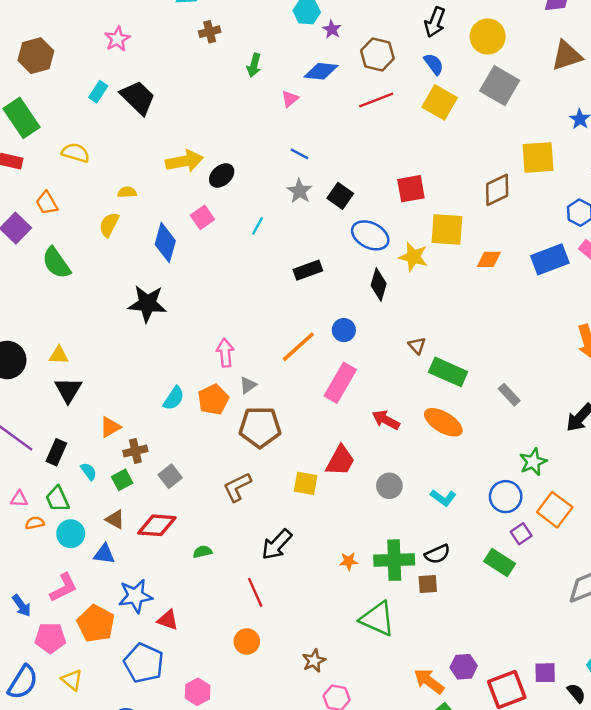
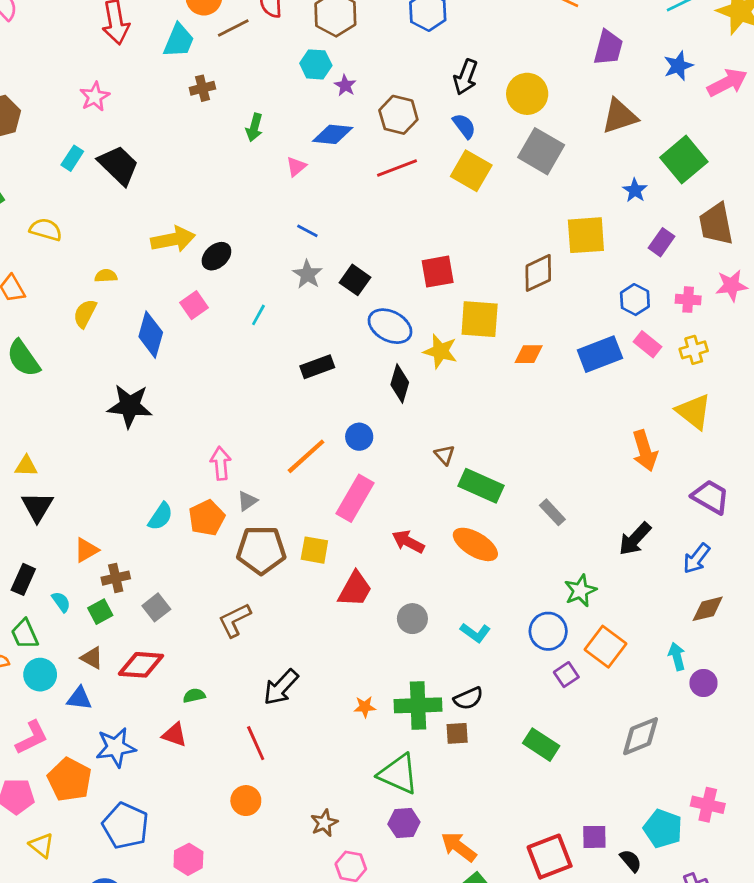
yellow square: (306, 483) -> (314, 550), moved
green rectangle: (500, 562) -> (541, 745), moved
red triangle: (168, 620) -> (174, 735), moved
purple hexagon: (464, 667) -> (404, 823), moved

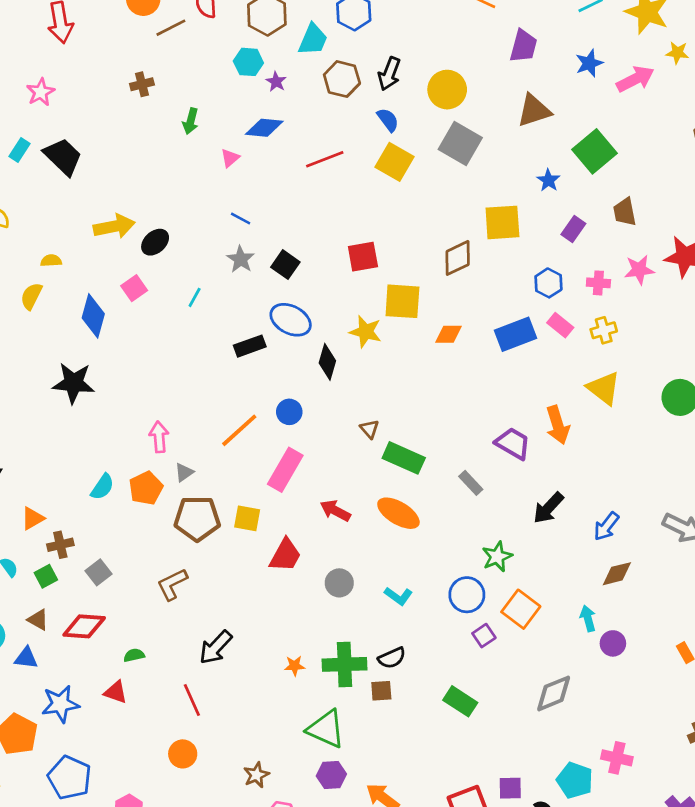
cyan trapezoid: (179, 41) -> (313, 40), moved
brown hexagon: (398, 115) -> (342, 79), moved
brown trapezoid: (716, 224) -> (625, 212), size x0.7
blue ellipse: (390, 326) -> (291, 320), moved
purple trapezoid: (710, 497) -> (513, 443), moved

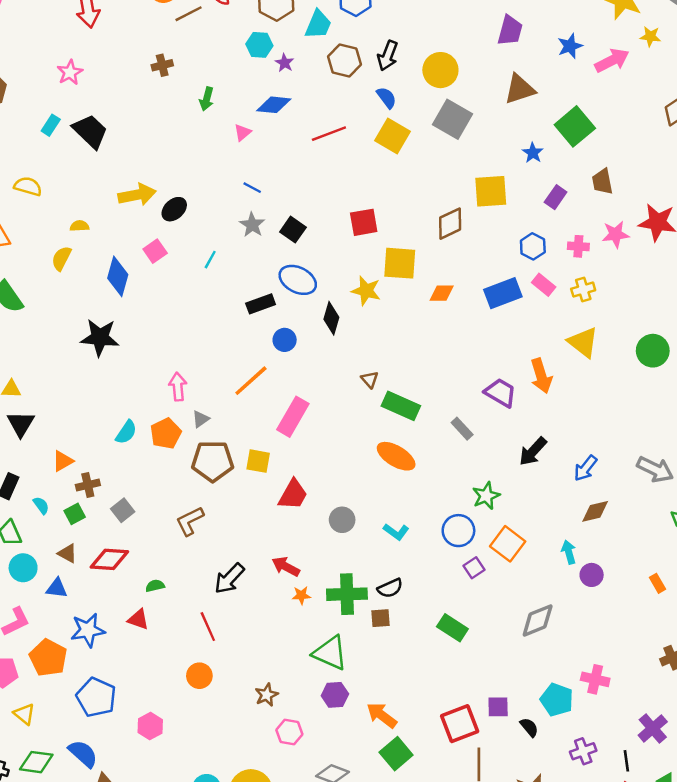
blue circle: (289, 412) -> (285, 340), moved
red arrow: (335, 511) -> (286, 567), moved

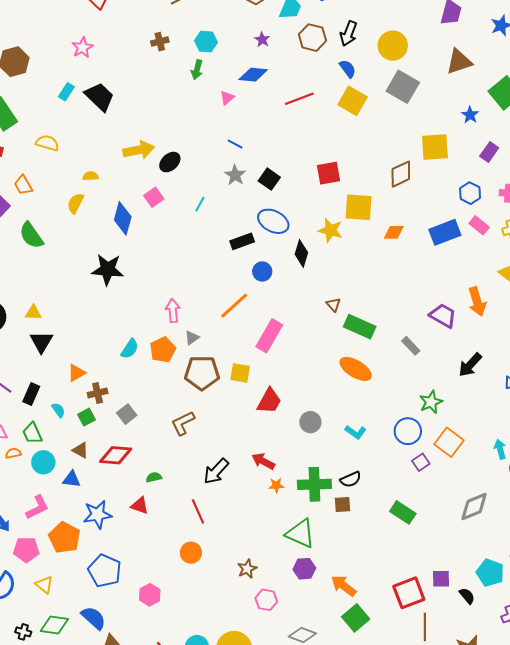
cyan hexagon: (259, 45) -> (206, 42), moved

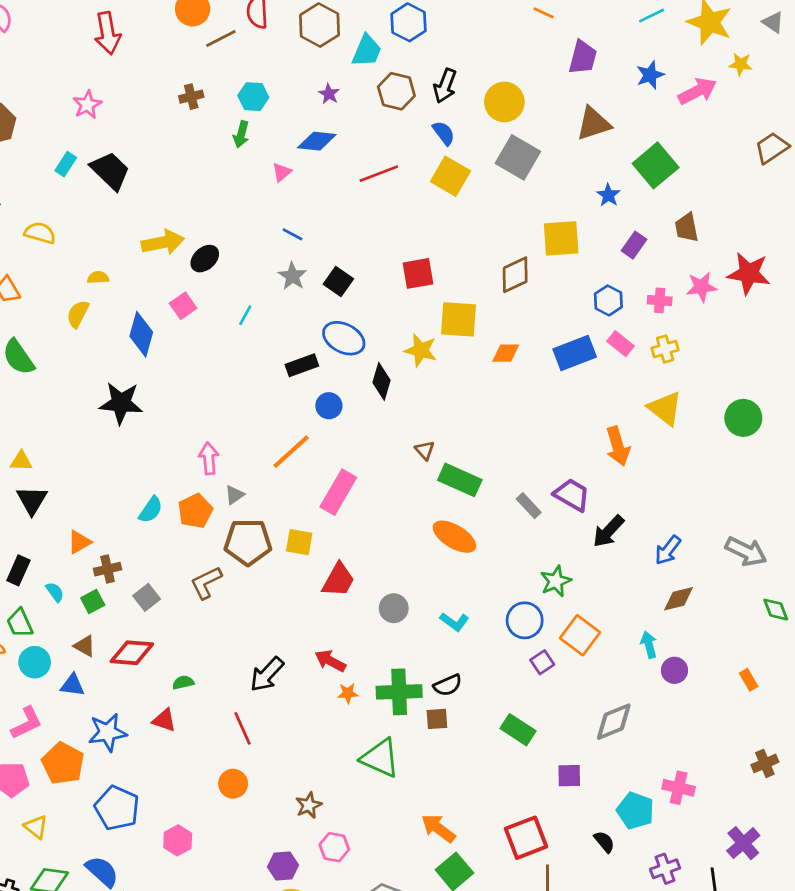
purple trapezoid: (443, 316) -> (572, 495), moved
brown L-shape: (183, 423) -> (206, 583), moved
purple hexagon: (304, 569) -> (283, 866), moved
purple square: (441, 579) -> (569, 776), moved

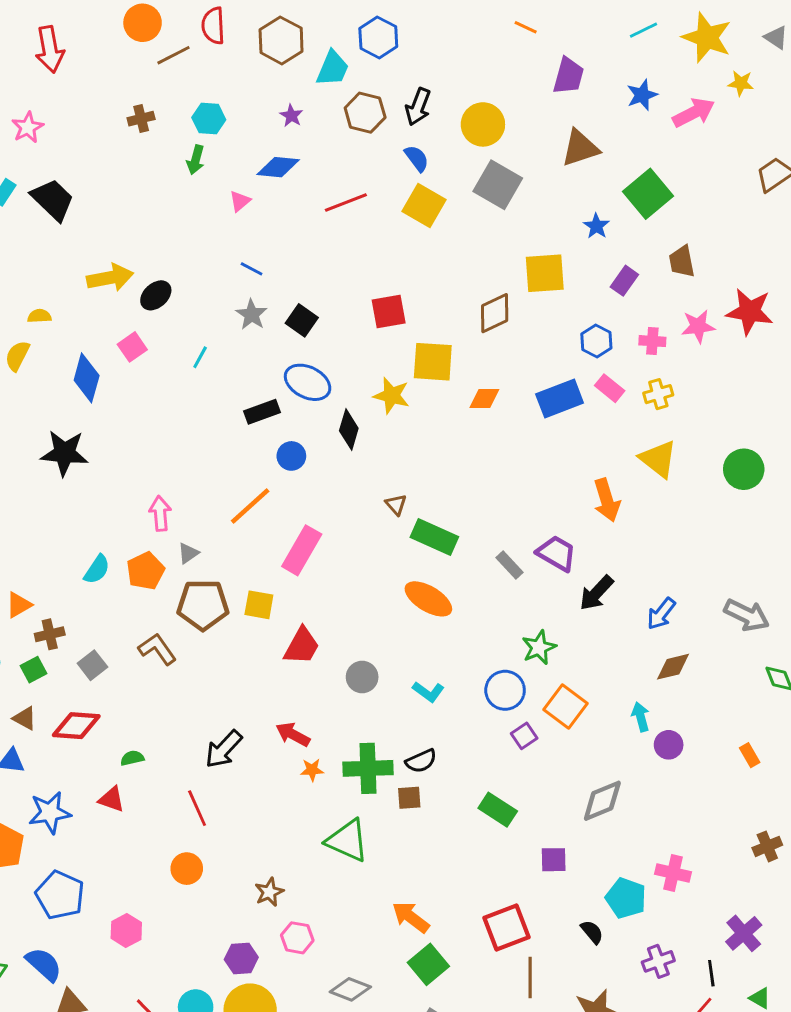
brown L-shape: (206, 583) -> (157, 649), turned 81

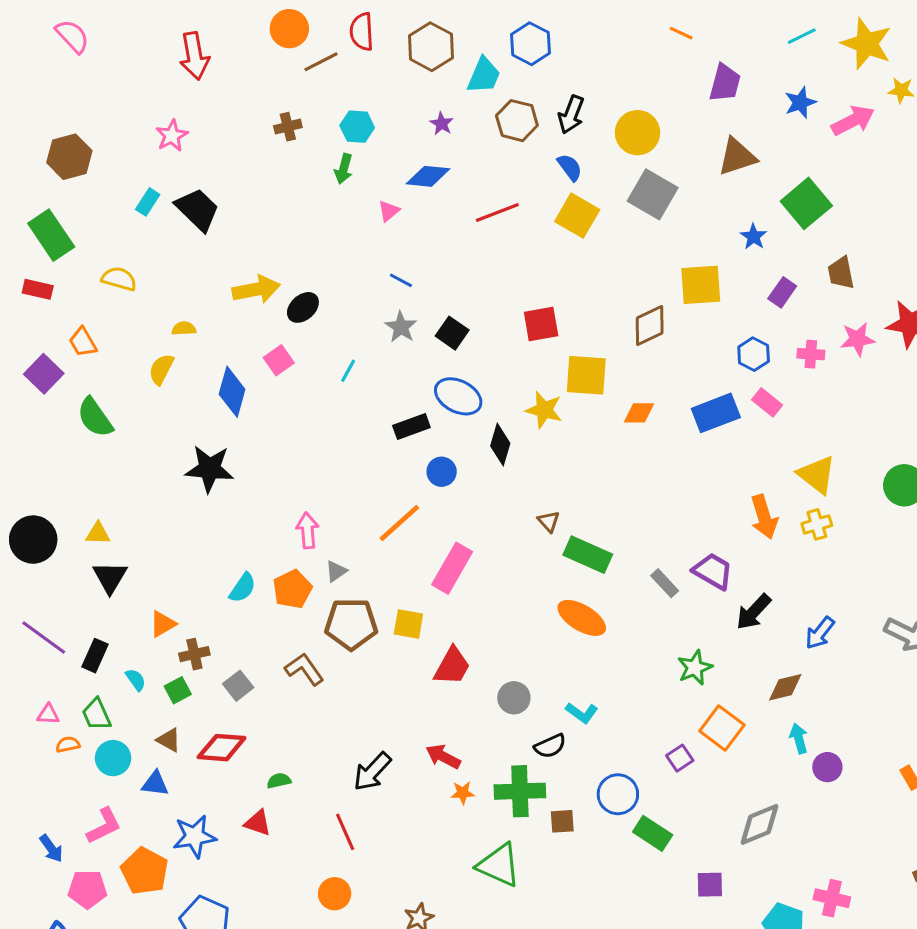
yellow cross: (658, 394) -> (817, 524), moved
brown diamond: (673, 667) -> (785, 687), moved
blue circle: (505, 690) -> (618, 794), moved
black semicircle: (421, 761) -> (550, 746), moved

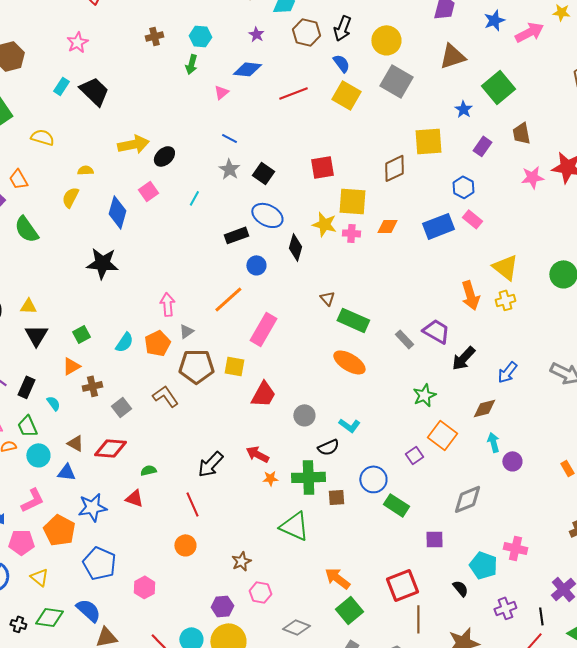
pink cross: (811, 354) -> (351, 233), moved
green square: (178, 690) -> (81, 334), moved

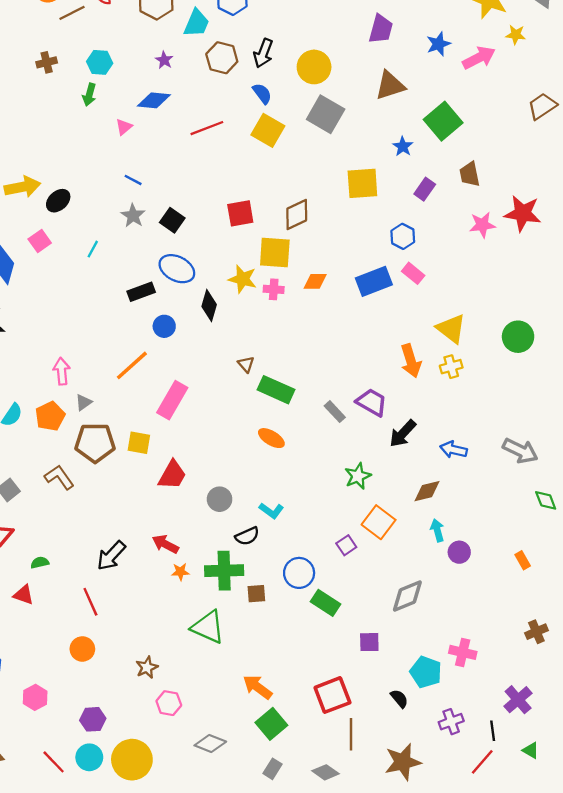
brown diamond: (394, 168) -> (297, 214), moved
orange ellipse: (349, 362) -> (271, 438), size x0.7
blue arrow: (507, 372) -> (453, 450), turned 65
purple hexagon: (222, 606) -> (93, 719), moved

